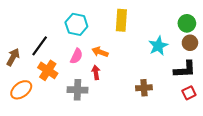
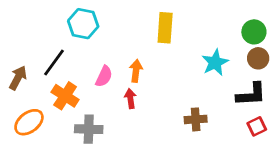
cyan hexagon: (76, 24) -> (83, 24), moved
orange arrow: (100, 52) -> (136, 71), turned 77
gray cross: (77, 90) -> (89, 129), moved

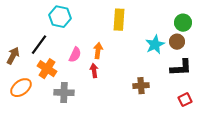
brown circle: (258, 58) -> (177, 42), moved
red square: (257, 126) -> (185, 100), moved

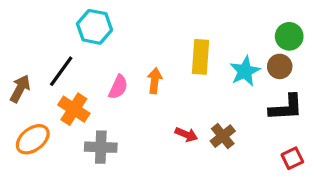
yellow rectangle: (119, 20) -> (201, 57), moved
red arrow: (94, 71) -> (186, 135), moved, turned 120
brown cross: (141, 86) -> (223, 136), turned -35

